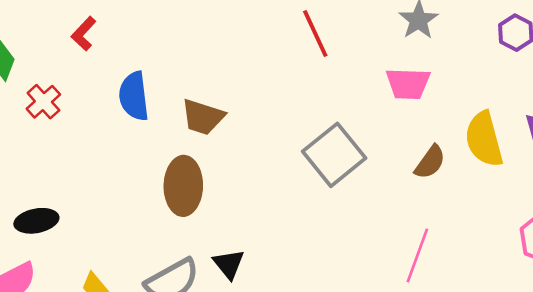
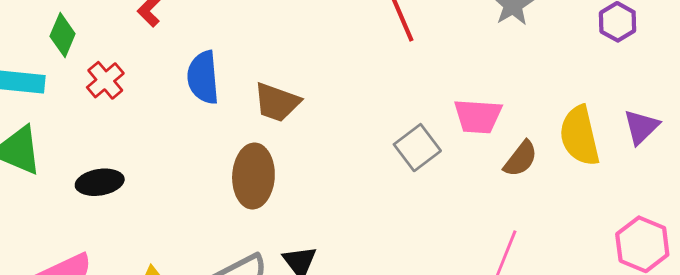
pink trapezoid: (408, 84) -> (478, 116), moved
gray square: (334, 155) -> (417, 148), size x0.7
black ellipse: (36, 221) -> (100, 182), moved

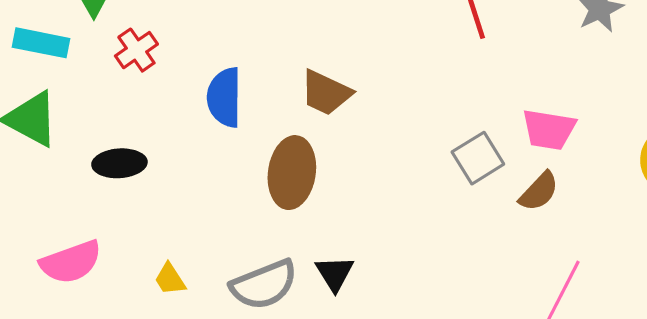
blue semicircle: (203, 77) -> (224, 97), moved
brown semicircle: (521, 159) -> (539, 192), moved

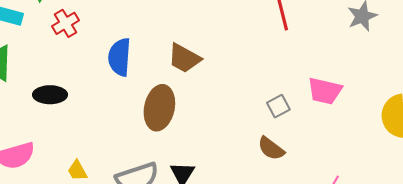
gray square: (478, 158) -> (278, 106), size x0.7
brown semicircle: (539, 192) -> (271, 149), moved, turned 80

